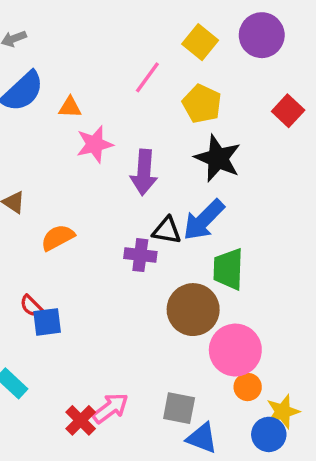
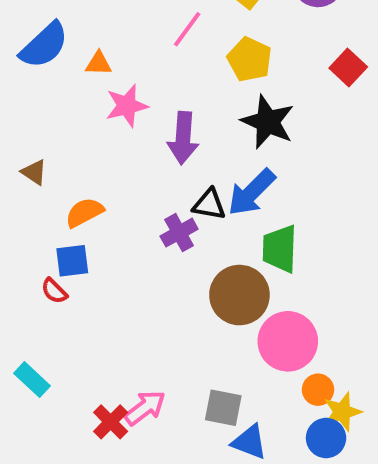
purple cross: (140, 255) -> (179, 233), turned -36
blue square: (47, 322) -> (72, 261), moved
orange circle: (248, 387) -> (318, 390), moved

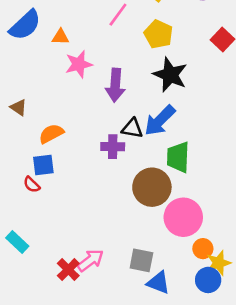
purple cross: (179, 233) -> (113, 147), turned 30

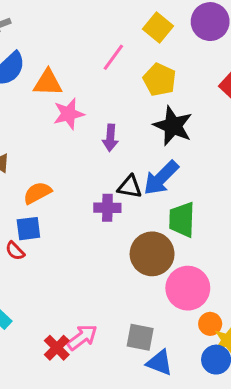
orange triangle: (60, 37) -> (48, 83), size x1.5
purple arrow: (115, 85) -> (110, 138), size x0.7

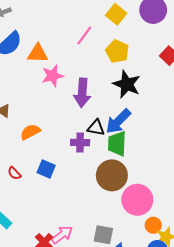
purple arrow: (110, 138) -> (82, 93), size x1.5
green trapezoid: (182, 220) -> (117, 144), moved
blue square: (28, 229) -> (46, 169), moved, turned 30

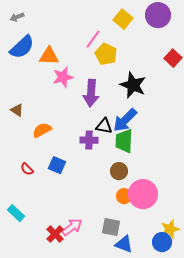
yellow pentagon: (117, 51) -> (106, 54), moved
brown circle: (112, 175) -> (119, 171), size x0.6
orange circle: (153, 225) -> (124, 196), moved

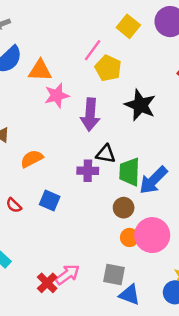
blue arrow: (125, 120) -> (153, 180), moved

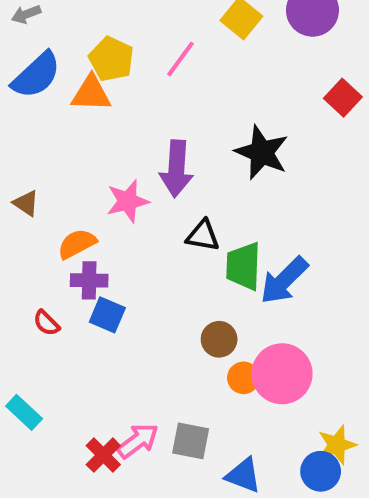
yellow pentagon: (108, 68) -> (111, 59), moved
pink star: (57, 96) -> (128, 201), moved
purple cross: (88, 171) -> (89, 280), moved
brown circle: (124, 208) -> (219, 339), moved
gray square: (114, 274) -> (191, 441), moved

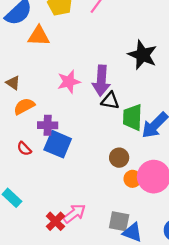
orange triangle: (91, 93) -> (39, 36), moved
purple arrow: (176, 169) -> (101, 81), moved
orange semicircle: (77, 244) -> (24, 106), moved
blue square: (107, 315) -> (58, 144), size x1.4
gray square: (191, 441) -> (119, 221), moved

